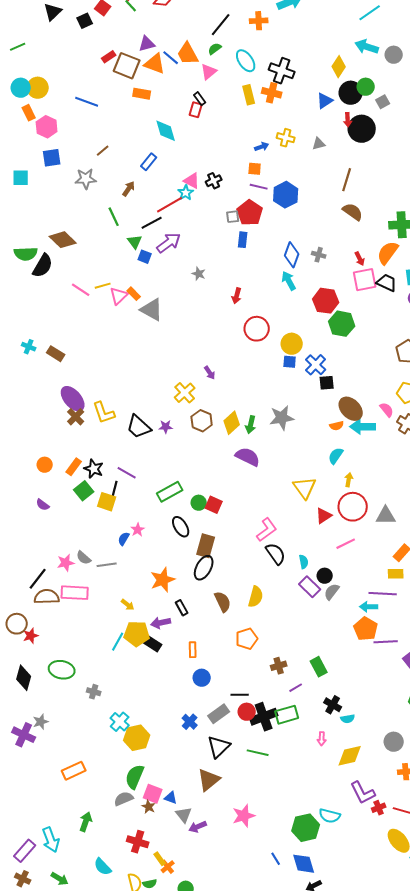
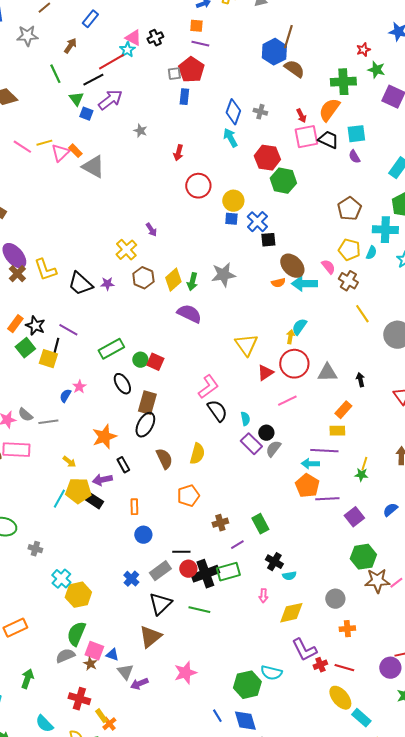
blue hexagon: (286, 195) -> (274, 52), moved
cyan semicircle: (336, 456) -> (299, 327), moved

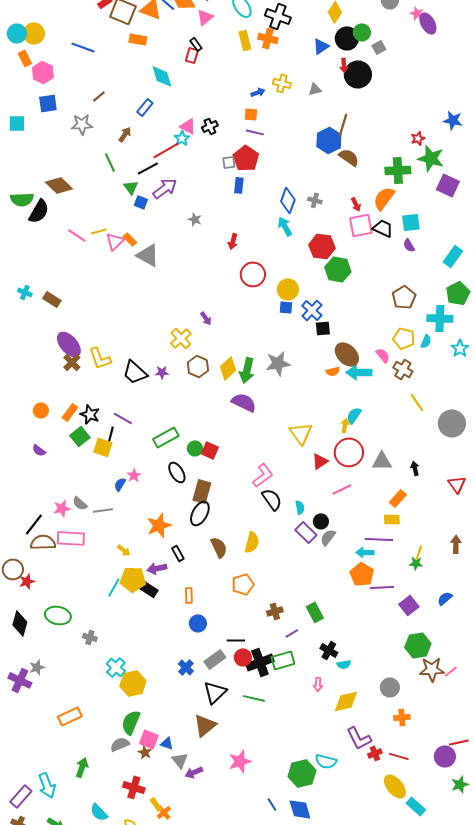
green star: (376, 70) -> (431, 158), size x1.5
green arrow: (192, 282) -> (247, 370), size x1.4

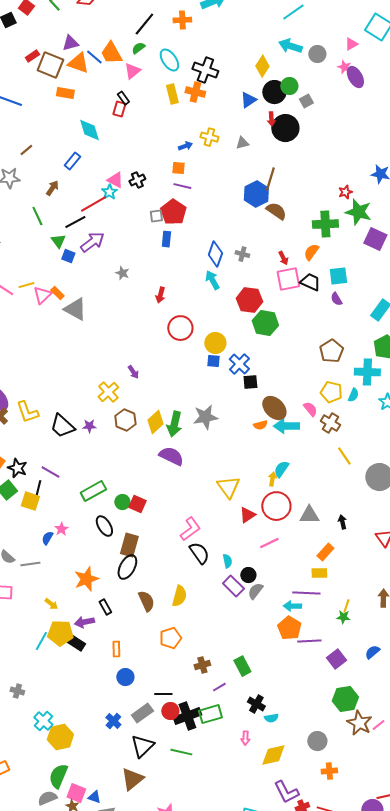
orange semicircle: (384, 198) -> (311, 252), size x0.7
brown star: (432, 669) -> (359, 723), turned 30

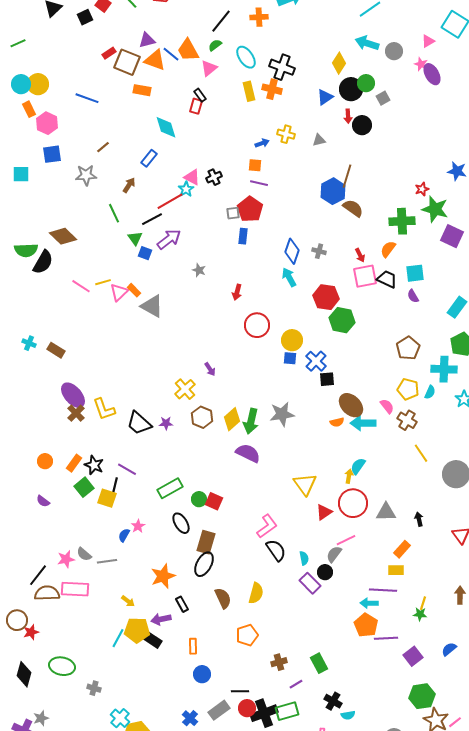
black circle: (285, 128) -> (362, 125), size x0.7
gray semicircle: (255, 591) -> (334, 554), moved

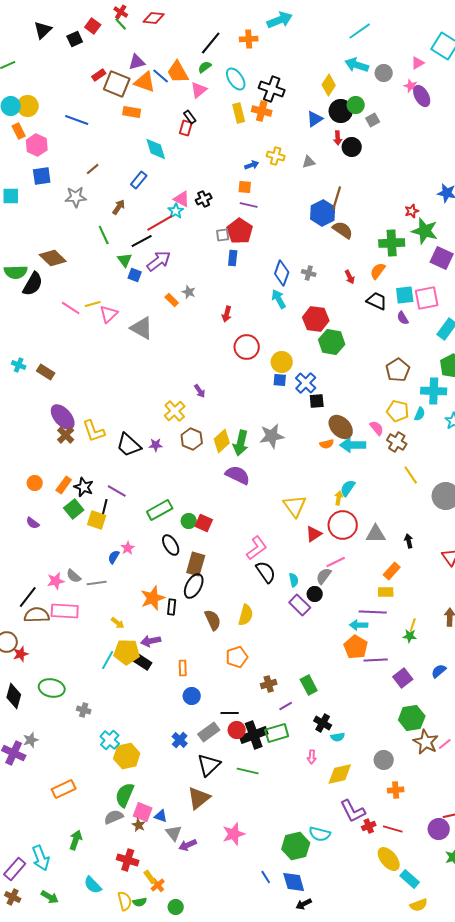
pink square: (365, 276) -> (427, 298), moved
orange rectangle: (134, 290) -> (172, 300), moved
black rectangle: (182, 604) -> (172, 607), moved, turned 35

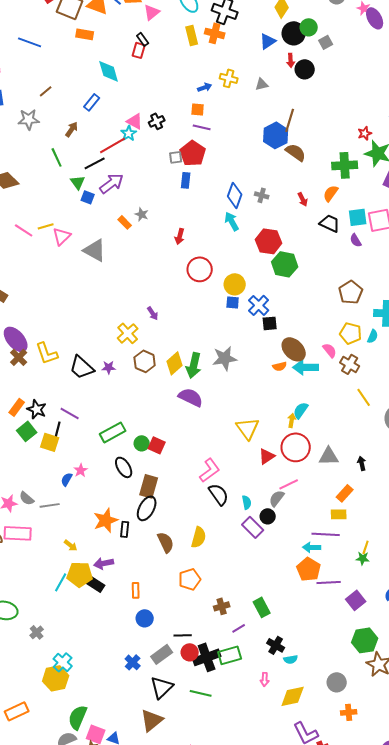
gray cross: (84, 710) -> (37, 632), turned 32
yellow hexagon: (127, 756) -> (56, 678), moved

